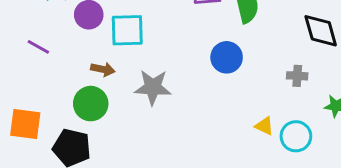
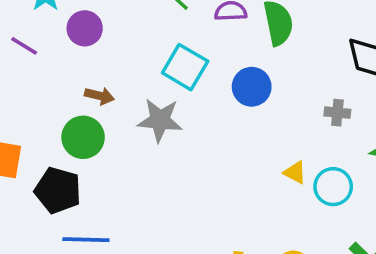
cyan square: (127, 30) -> (185, 67), moved, turned 30
purple line: (38, 47) -> (24, 46), moved

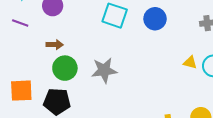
brown arrow: (99, 96) -> (55, 45), moved
gray star: (160, 120) -> (104, 70), moved

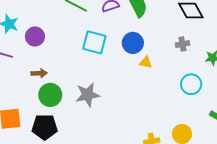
yellow triangle: (190, 62) -> (146, 62), moved

